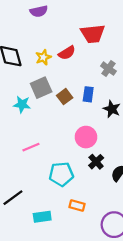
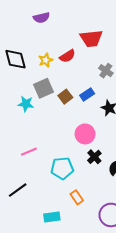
blue rectangle: (88, 94) -> (87, 94), turned 48
pink line: (31, 147) -> (29, 152), moved
orange rectangle: (77, 206) -> (77, 197), turned 40
cyan rectangle: (42, 217) -> (52, 217), moved

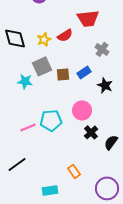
brown square: (65, 97) -> (63, 74), turned 32
cyan pentagon: (62, 168) -> (51, 120), moved

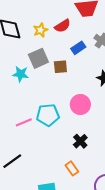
blue rectangle: (84, 72) -> (78, 48), moved
black cross: (91, 132) -> (80, 141), moved

